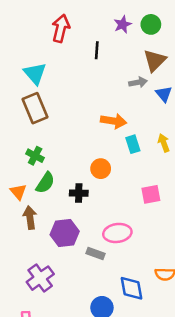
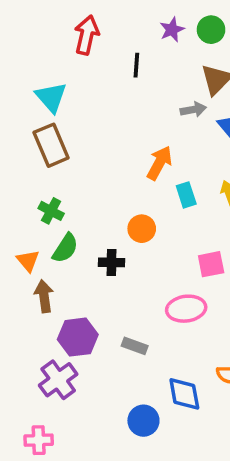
orange arrow: (114, 121) -> (159, 163), turned -70
purple hexagon: (65, 233) -> (78, 337), moved
pink ellipse: (117, 233) -> (186, 309), moved

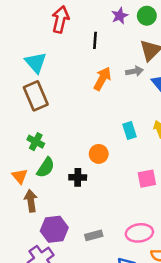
orange arrow: (159, 163) -> (102, 79), moved
pink ellipse: (186, 309) -> (139, 233), moved
gray rectangle: (135, 346) -> (94, 235), turned -35

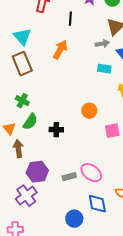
orange arrow: (102, 79) -> (60, 50), moved
cyan rectangle: (130, 130) -> (104, 69), moved, turned -64
orange circle: (99, 154) -> (89, 111), moved
pink ellipse: (139, 233) -> (91, 173), moved, turned 45

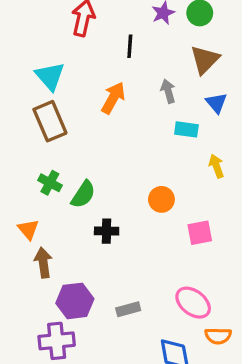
gray arrow: (102, 44) -> (168, 91), moved, turned -96
green semicircle: (30, 122) -> (83, 194), moved
pink ellipse: (91, 173) -> (193, 303), moved
purple cross: (26, 196) -> (57, 341), turned 30

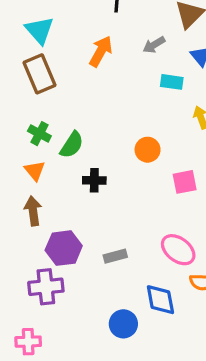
gray arrow: (168, 91) -> (154, 45), turned -105
orange triangle: (28, 229) -> (35, 171), moved

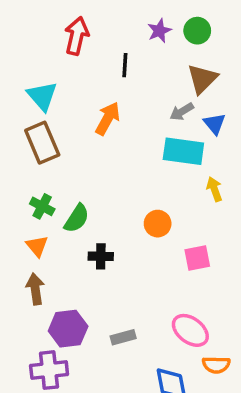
gray arrow: (154, 45) -> (182, 112), moved
cyan rectangle: (172, 82) -> (183, 151), size x1.6

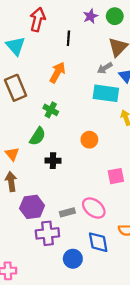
cyan triangle: (42, 96) -> (16, 46), moved
green cross: (42, 206) -> (51, 110), moved
pink square: (197, 258) -> (116, 176), moved
pink ellipse: (190, 330) -> (94, 208), moved
purple cross: (49, 370) -> (47, 233), moved

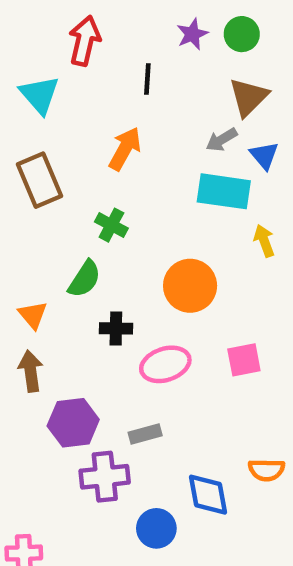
orange circle: (89, 140) -> (190, 286), size x1.5
pink ellipse: (94, 208) -> (165, 364), moved, turned -55

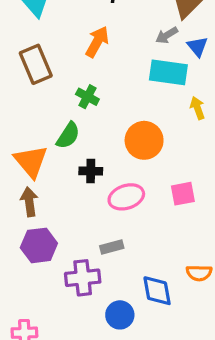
orange triangle: (33, 315) -> (31, 161), size x1.6
purple hexagon: (73, 423) -> (39, 245), moved

